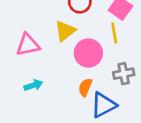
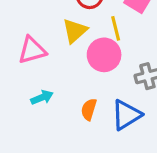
yellow line: (114, 33) -> (116, 28), moved
orange semicircle: (85, 87) -> (89, 109), moved

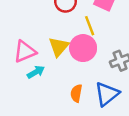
yellow triangle: (75, 31) -> (59, 47), moved
cyan arrow: (42, 97) -> (36, 72), moved

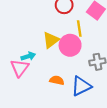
pink triangle: (25, 51) -> (20, 68), moved, turned -42
orange semicircle: (76, 93) -> (57, 80), turned 80

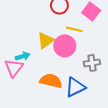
yellow line: (79, 29) -> (74, 29), turned -70
orange semicircle: (57, 80) -> (51, 81), size x1.5

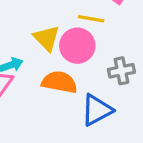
yellow triangle: (46, 40) -> (47, 38), turned -36
orange semicircle: (51, 81) -> (59, 82), moved

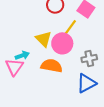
yellow line: (91, 19) -> (71, 27), turned -63
blue triangle: (97, 110) -> (86, 83), moved

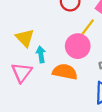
yellow triangle: (44, 39) -> (25, 38), moved
cyan arrow: (22, 55) -> (41, 54), moved, turned -80

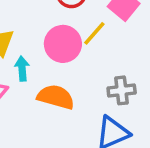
pink circle: (78, 46) -> (63, 44), moved

